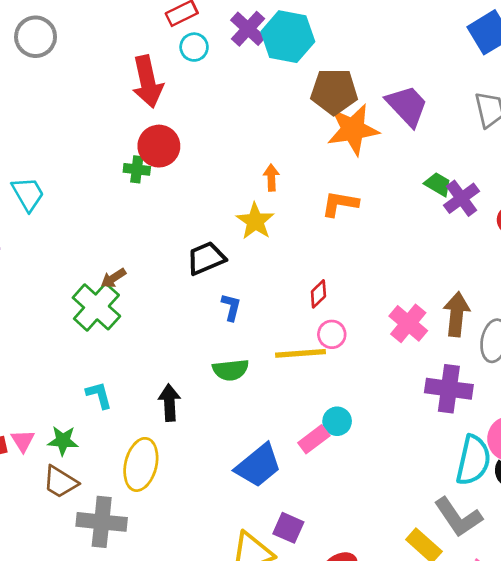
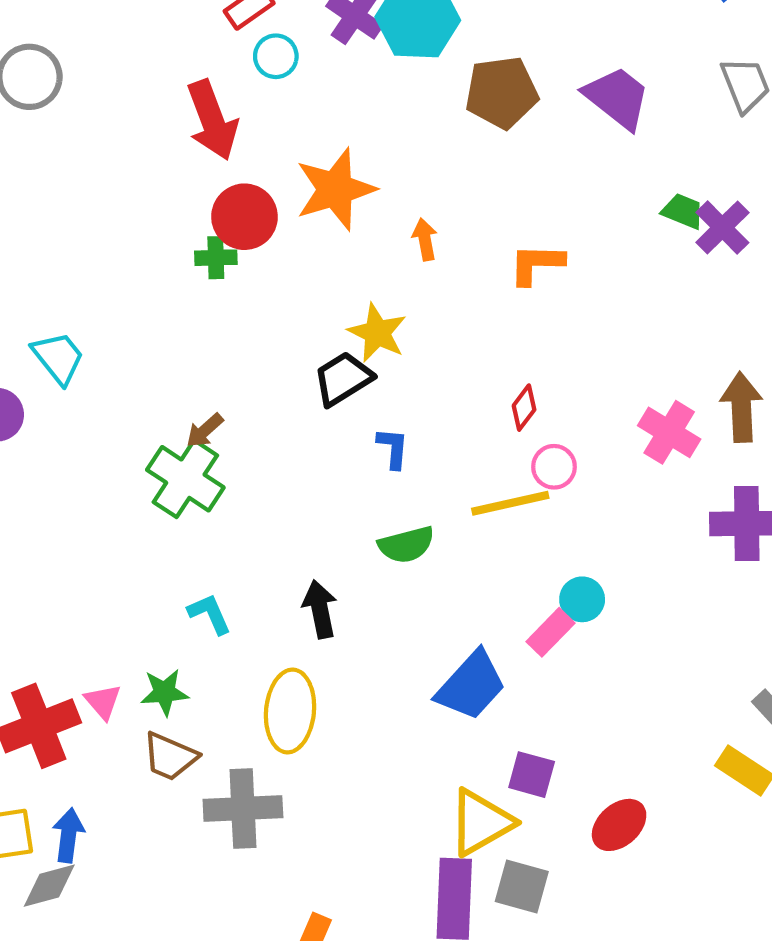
orange star: (353, 129) -> (335, 189), moved
cyan trapezoid: (28, 194) -> (58, 358), moved
yellow star: (255, 221) -> (377, 333), moved

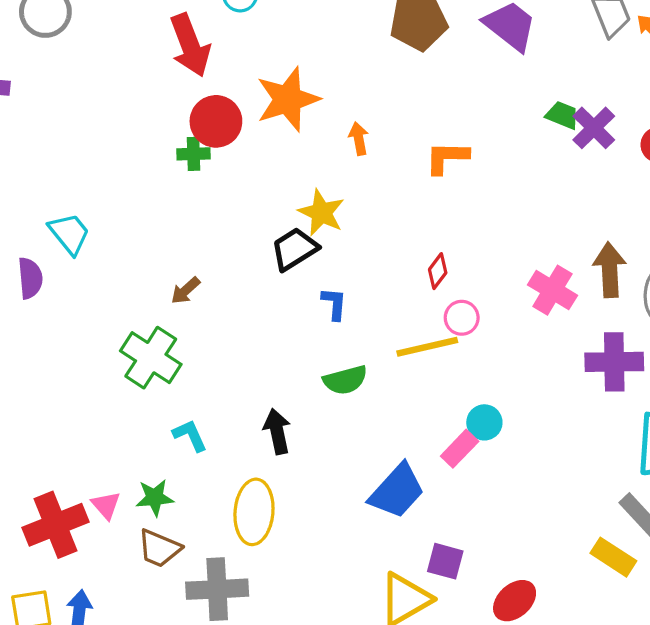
green cross: (185, 479) -> (151, 358), moved

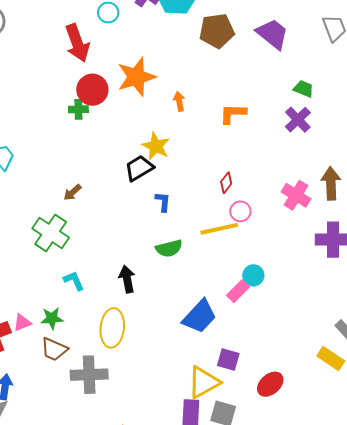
purple cross: (594, 128) -> (298, 120), moved
pink triangle: (106, 505) -> (22, 323), turned 48

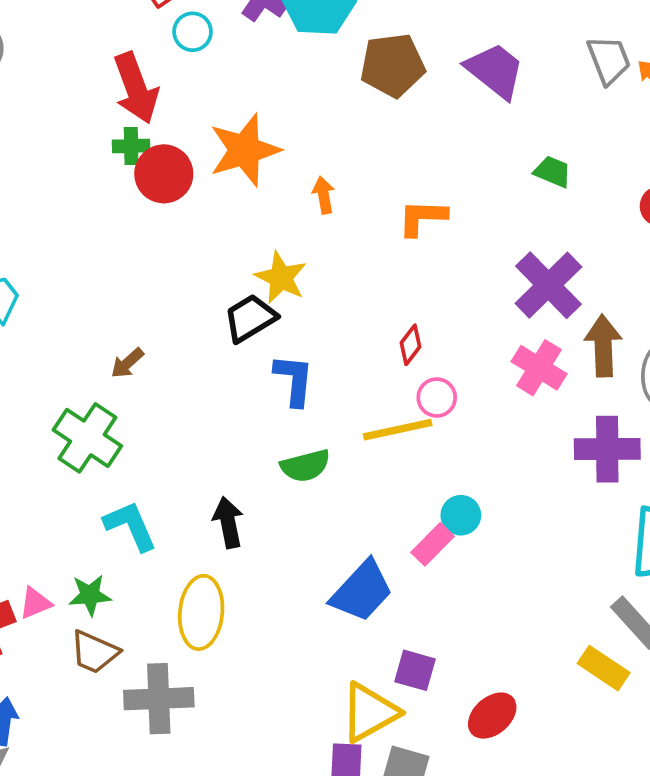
green cross: (78, 109) -> (131, 146), moved
purple cross: (298, 120) -> (548, 285), moved, size x1.4
blue L-shape: (163, 202) -> (294, 380), size x1.4
cyan L-shape: (74, 281) -> (130, 526), size x1.4

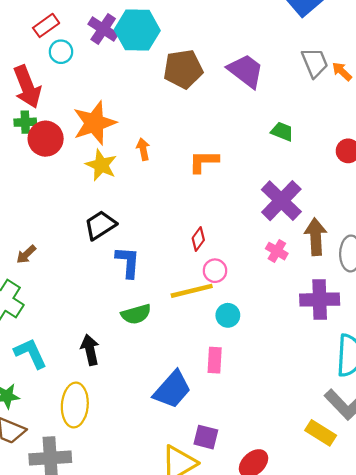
yellow star: (281, 278) -> (101, 165), moved
pink cross: (539, 368) -> (277, 251), size x0.7
cyan circle: (461, 515) -> (228, 315), moved
pink rectangle: (433, 544) -> (215, 360), turned -40

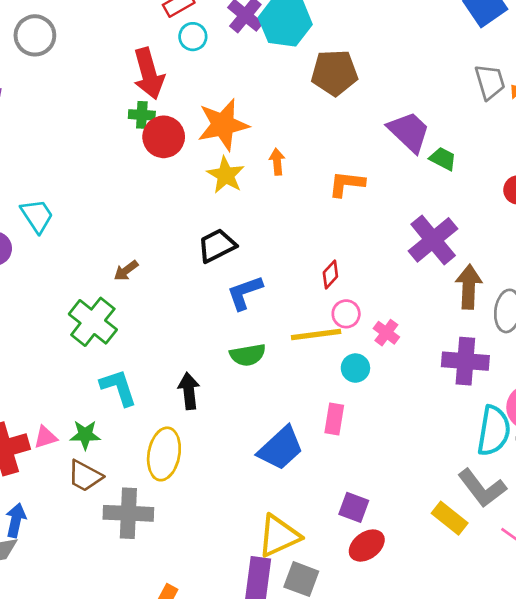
purple trapezoid: (246, 71) -> (409, 132), moved
pink cross: (277, 251) -> (386, 333), moved
blue L-shape: (128, 262) -> (245, 293), turned -120
purple square: (206, 437) -> (354, 507), moved

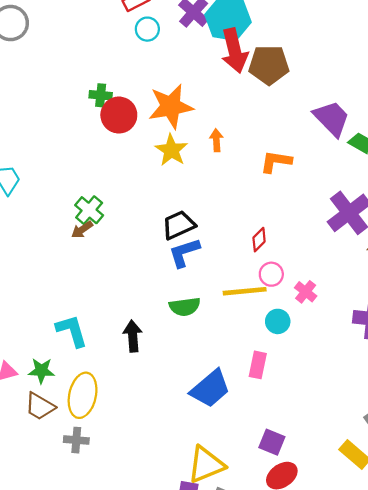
red arrow: (149, 74) -> (235, 51), moved
black trapezoid: (217, 246) -> (179, 225), moved
green cross: (93, 322) -> (89, 210), moved, size x0.7
yellow ellipse: (164, 454) -> (83, 395), moved
gray cross: (128, 513) -> (76, 440), size x0.6

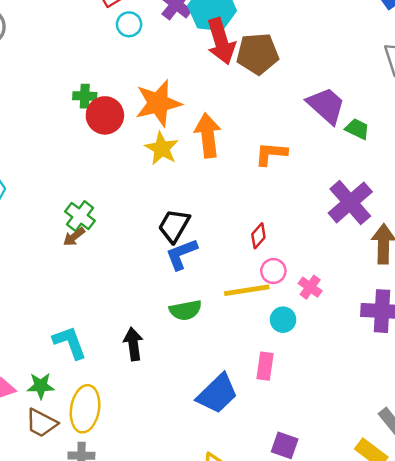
orange arrow: (216, 140) -> (208, 135), size x1.8
black trapezoid: (179, 225) -> (174, 226), turned -32

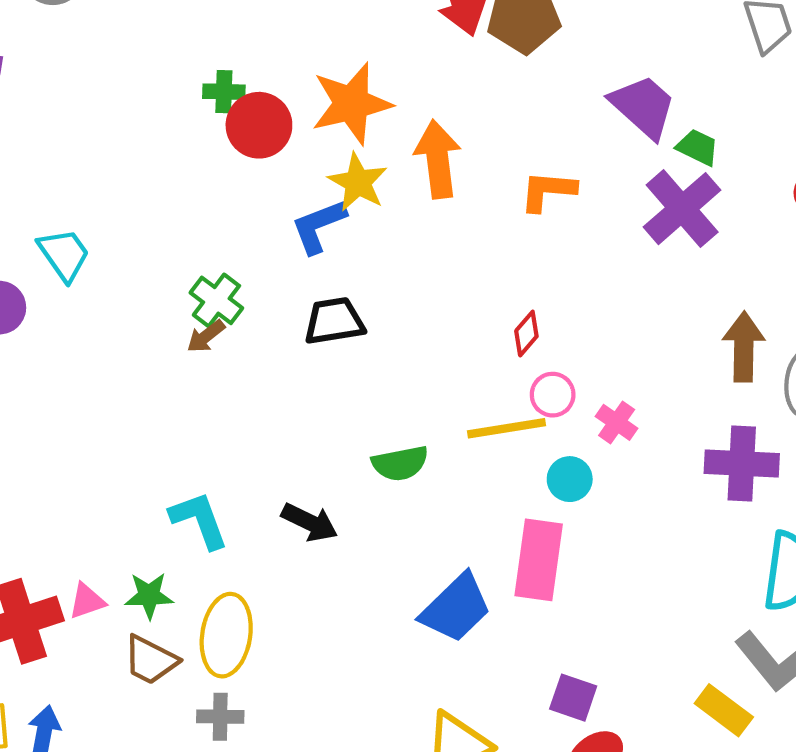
purple cross: (350, 202) -> (682, 209), moved
black trapezoid: (174, 226) -> (334, 321), moved, turned 51
blue L-shape: (181, 254) -> (319, 226), moved
black arrow: (133, 344) -> (310, 522), turned 124
pink rectangle: (265, 366) -> (539, 560), size x1.6

